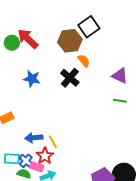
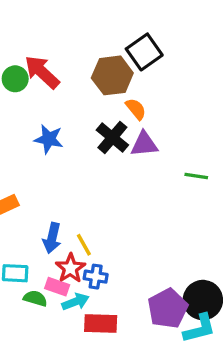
purple triangle: (120, 76) -> (144, 144), moved, turned -30
blue arrow: (34, 138) -> (52, 238), turned -72
blue cross: (26, 161) -> (96, 277), moved, turned -32

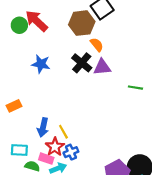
blue cross: (96, 277) -> (71, 152), turned -32

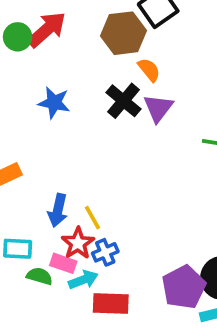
red arrow: (37, 21) -> (47, 30), turned 95
purple triangle: (102, 67) -> (158, 108), turned -48

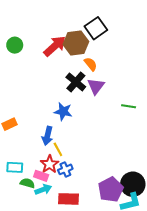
red arrow: (47, 30) -> (55, 46), moved
blue star: (54, 103) -> (63, 111), moved
blue arrow: (58, 210) -> (47, 136), moved
cyan arrow: (83, 280) -> (43, 189), moved

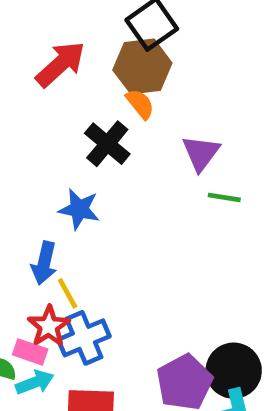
brown hexagon: (76, 43) -> (142, 66), moved
purple triangle: (96, 86) -> (201, 153), moved
blue cross: (65, 169) -> (84, 338), size x1.5

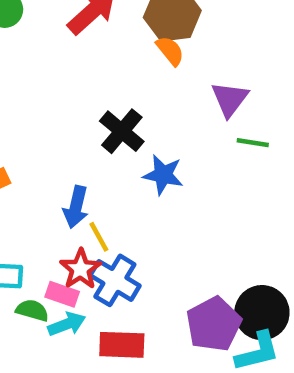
black cross: (107, 144) -> (122, 131), moved
blue star: (79, 209) -> (163, 175), moved
blue cross: (84, 338) -> (115, 280), turned -36

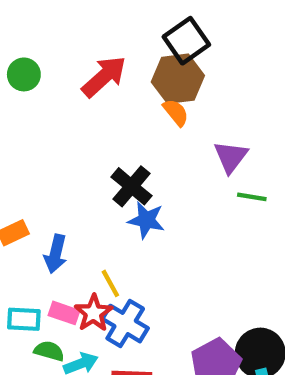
blue star: (163, 175) -> (146, 220), moved
blue arrow: (76, 207) -> (56, 254), moved
pink rectangle: (62, 294) -> (64, 313), moved

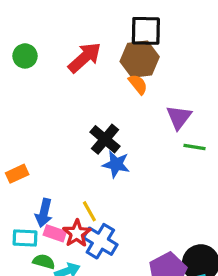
black square: (186, 41) -> (146, 31), turned 36
blue arrow: (56, 254) -> (44, 213), moved

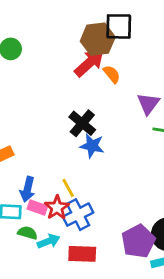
red arrow: (85, 58) -> (89, 63), moved
brown hexagon: (140, 59) -> (98, 39), moved
blue cross: (100, 241) -> (78, 215), turned 32

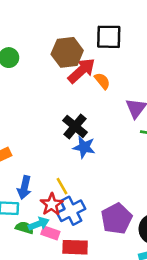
brown hexagon: (98, 39) -> (67, 52), moved
pink rectangle: (37, 208) -> (50, 233), moved
cyan arrow: (49, 241) -> (39, 224), moved
purple pentagon: (138, 241) -> (117, 219), moved

